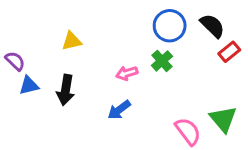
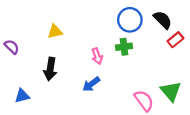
green cross: (162, 61) -> (124, 47), turned 35
pink arrow: (127, 73) -> (97, 56), turned -91
blue triangle: (29, 85) -> (22, 96), moved

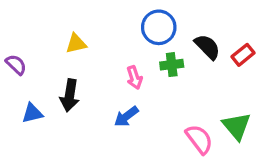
blue circle: (130, 20) -> (159, 27), moved
black semicircle: (163, 20) -> (207, 47), moved
blue triangle: (22, 96) -> (32, 113), moved

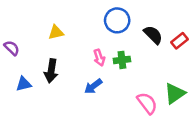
green cross: (172, 65) -> (122, 60), moved
green triangle: (237, 126) -> (175, 94), turned 35

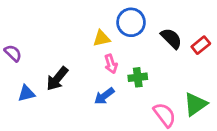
yellow triangle: (56, 32) -> (102, 38), moved
green cross: (122, 60) -> (138, 77), moved
black arrow: (51, 71) -> (57, 79), turned 30

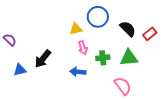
blue arrow: (104, 96) -> (78, 72), turned 42
green triangle: (195, 104) -> (129, 58), moved, turned 30

